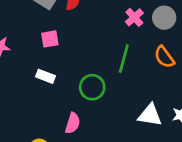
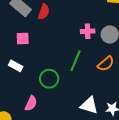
pink cross: (134, 17) -> (88, 31), turned 32
orange semicircle: (164, 57) -> (106, 64), turned -102

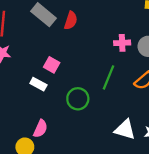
pink square: (23, 39) -> (52, 65), moved, turned 32
pink semicircle: (31, 103) -> (40, 129), moved

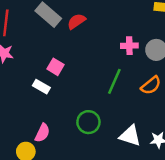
red semicircle: (71, 21) -> (76, 21), turned -144
green circle: (78, 99) -> (88, 122), moved

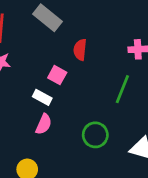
red semicircle: (76, 21) -> (80, 50), moved, turned -48
pink semicircle: (42, 133) -> (44, 124), moved

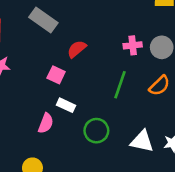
red semicircle: (80, 50) -> (77, 49), turned 48
white rectangle: (42, 97) -> (66, 105), moved

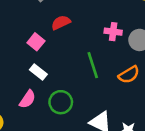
green line: (120, 85) -> (93, 65), turned -50
pink semicircle: (46, 123) -> (27, 99), moved

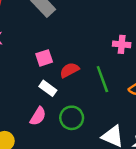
red semicircle: (61, 23) -> (69, 70), moved
pink square: (36, 42) -> (44, 58), turned 35

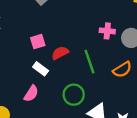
green circle: (72, 118) -> (74, 95), moved

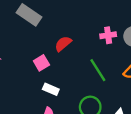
red semicircle: (60, 53) -> (63, 44), moved

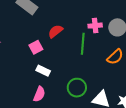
green line: (98, 70) -> (83, 44), moved, turned 35

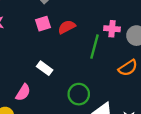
pink square: (36, 47) -> (43, 24), moved
pink semicircle: (39, 94) -> (23, 92), moved

